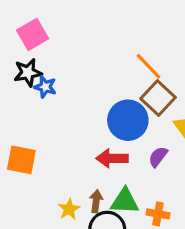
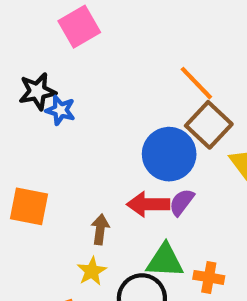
pink square: (33, 34) -> (79, 27), moved
purple semicircle: (158, 157) -> (182, 202), moved
brown arrow: (96, 201) -> (100, 229), moved

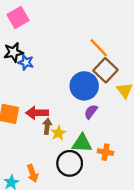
pink square: (79, 27) -> (18, 17), moved
red arrow: (148, 204) -> (37, 113), moved
yellow star: (92, 271) -> (58, 133), moved

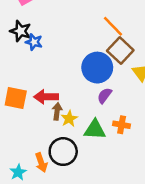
black star: (13, 52) -> (21, 31), turned 30
orange cross: (105, 152) -> (122, 125), moved
black circle: (70, 163) -> (63, 152), moved

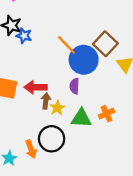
orange line: (113, 26) -> (66, 45), moved
purple semicircle: (105, 96) -> (74, 86), moved, turned -35
orange cross: (122, 125) -> (107, 114), turned -35

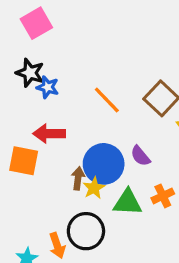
blue circle: (84, 60) -> (104, 164), moved
purple semicircle: (74, 86) -> (140, 156), moved, turned -42
red arrow: (36, 87) -> (49, 134), moved

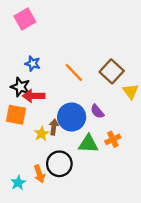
black star: (30, 73) -> (20, 87), moved
yellow star: (94, 188) -> (42, 134), moved

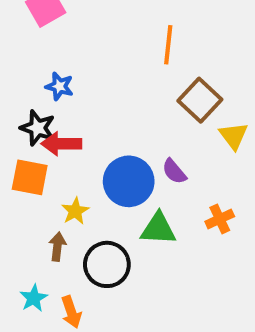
orange line: (74, 72) -> (168, 45), moved, turned 50
brown arrow: (54, 127) -> (57, 247), moved
orange cross: (113, 139) -> (220, 219), moved
orange arrow: (39, 174) -> (71, 312), moved

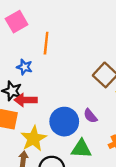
orange line: (168, 45) -> (46, 43), moved
yellow star: (75, 211) -> (34, 139), size x1.6

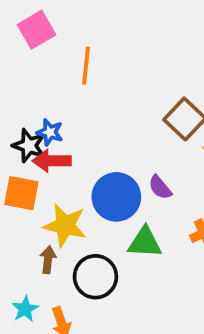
blue star: (24, 67) -> (50, 132), moved
yellow star: (34, 139) -> (65, 225), turned -30

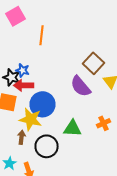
purple semicircle: (160, 187) -> (80, 86), moved, size x1.6
blue circle: (116, 197) -> (42, 104), moved

